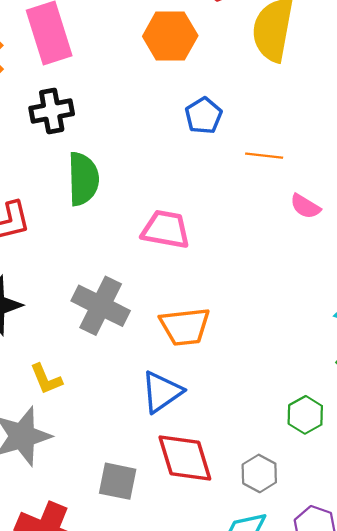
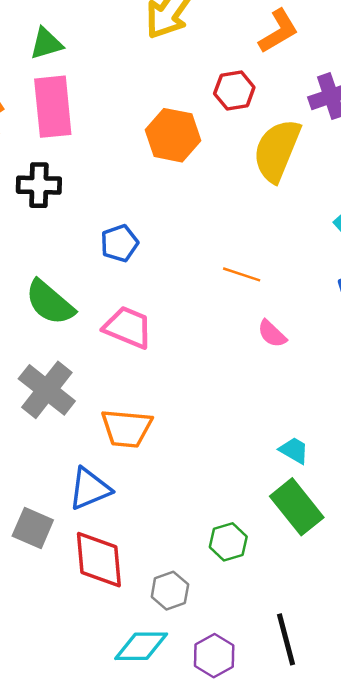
blue pentagon: (204, 116) -> (119, 243), moved
green semicircle: (83, 179) -> (50, 303), moved, turned 120
gray square: (118, 481) -> (33, 528), moved

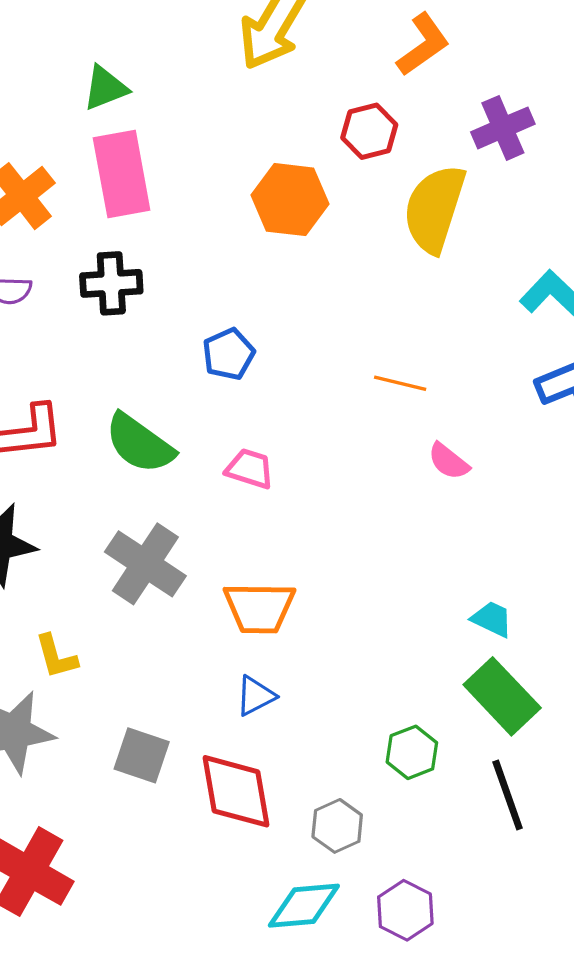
pink trapezoid: (128, 327) -> (250, 469), size x0.7
blue triangle: (90, 489) -> (255, 696), moved, size x0.7
black line: (286, 639) -> (508, 795), moved

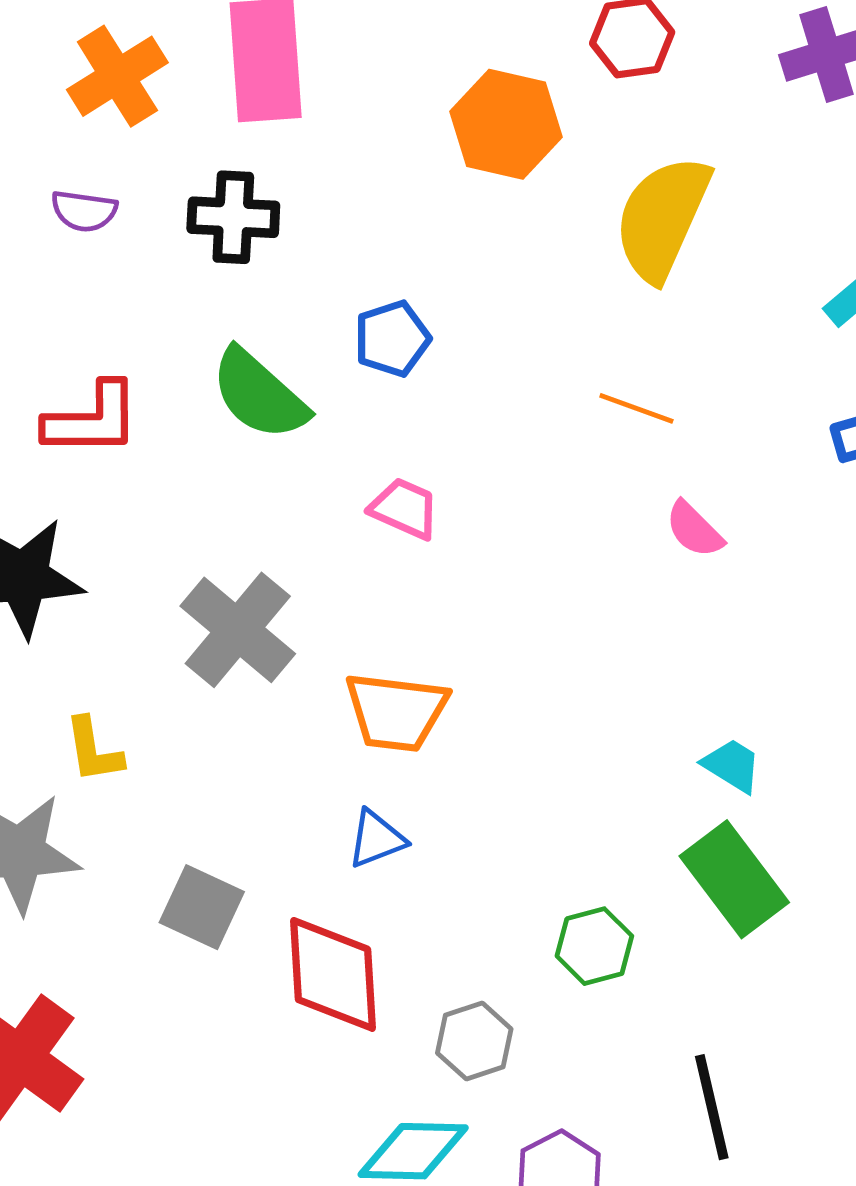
yellow semicircle: (434, 209) -> (662, 218), moved
green semicircle: (140, 443) -> (259, 394), moved
black line: (508, 795) -> (712, 1107), moved

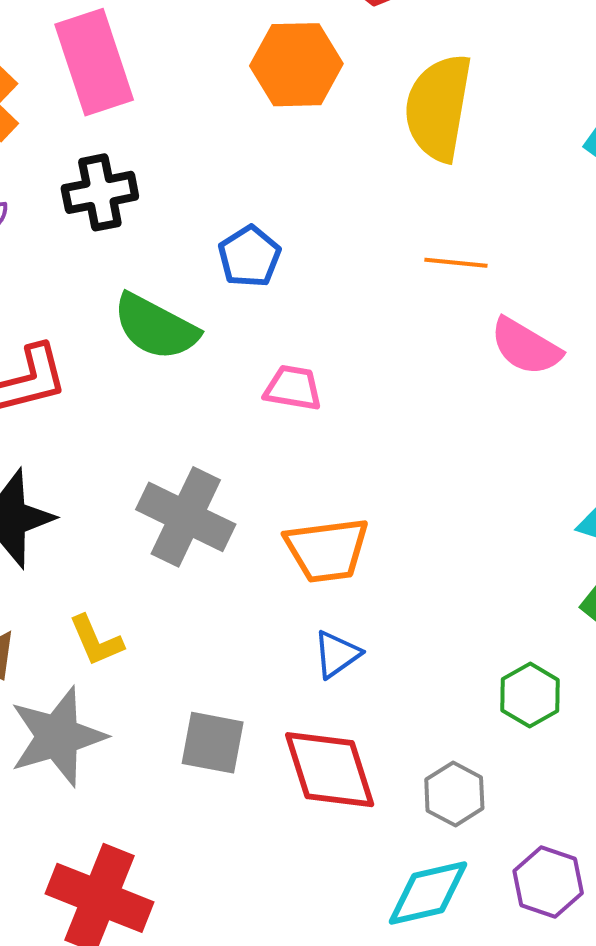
pink semicircle: (694, 529) -> (526, 347), size x1.4

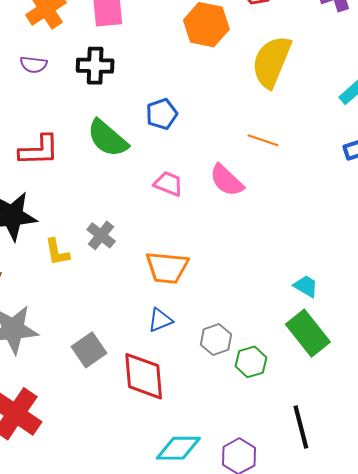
pink semicircle: (526, 347) -> (227, 180), moved
gray cross: (186, 517) -> (101, 235), size x0.6
yellow L-shape: (96, 641) -> (57, 252), moved
gray square: (213, 743) -> (89, 350), turned 32
gray hexagon: (454, 794) -> (216, 339), moved

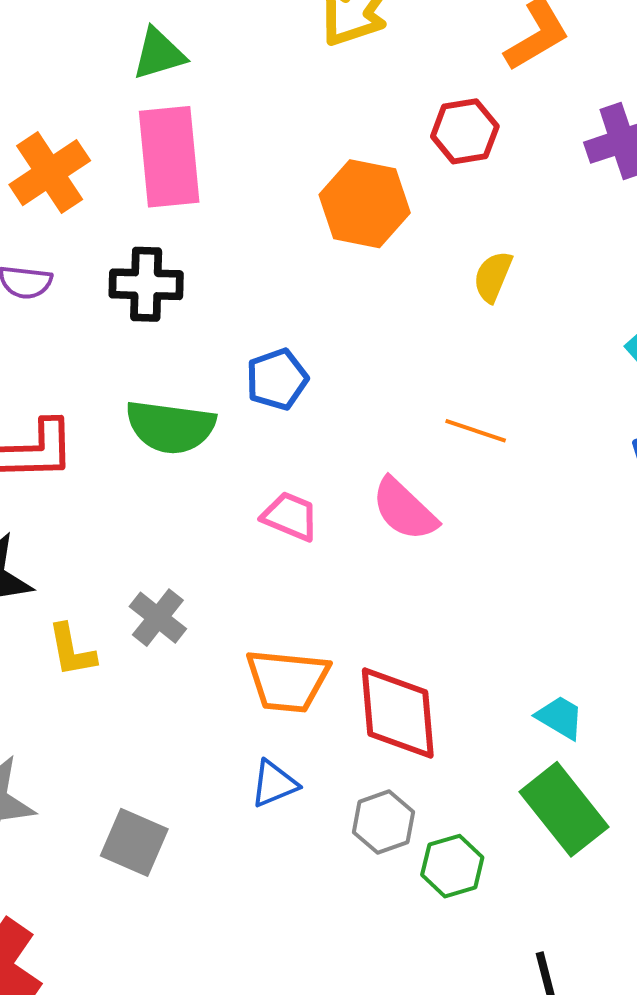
yellow semicircle: (272, 62) -> (493, 277), size x0.5
green semicircle: (107, 138) -> (170, 427), turned -33
gray square: (89, 350) -> (134, 842), turned -32
red diamond: (144, 376) -> (398, 713), moved

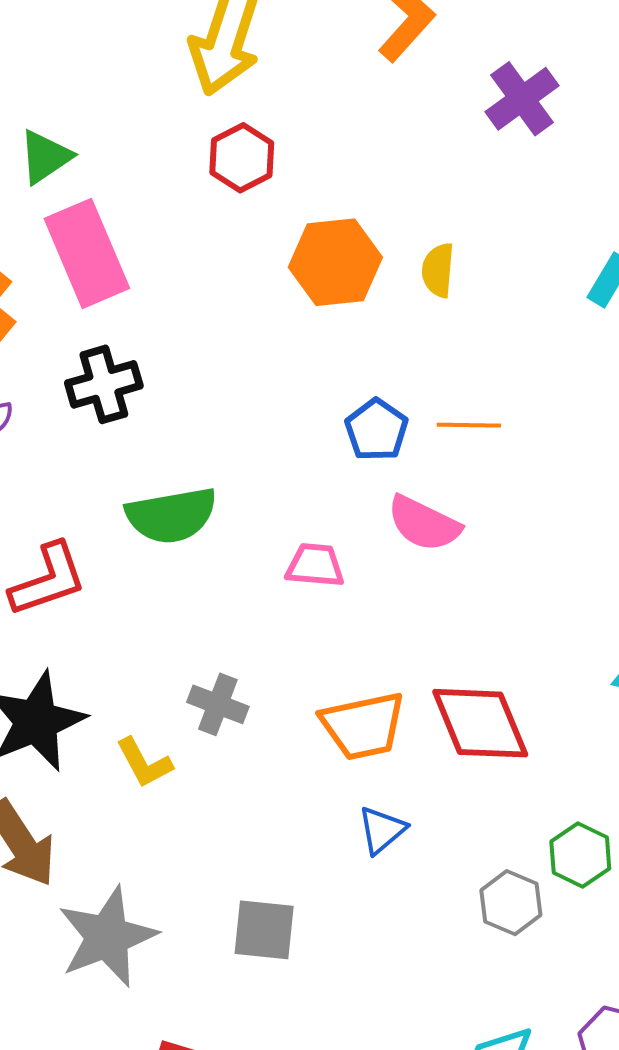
red hexagon: (465, 131) -> (242, 158), moved
orange hexagon: (365, 204) -> (335, 262), moved
blue pentagon: (277, 379) -> (376, 430), moved
gray hexagon: (383, 822) -> (511, 903), moved

